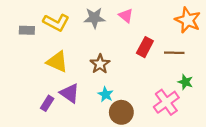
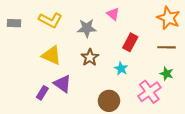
gray star: (94, 18) -> (87, 28), moved
gray rectangle: (27, 30) -> (14, 23), moved
brown line: (174, 53) -> (167, 47), moved
cyan star: (106, 94) -> (121, 69), moved

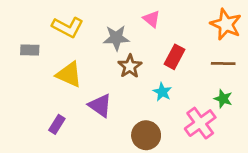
gray rectangle: (14, 23) -> (30, 50), moved
brown star: (90, 57) -> (130, 66), moved
purple triangle: (63, 84) -> (100, 105), moved

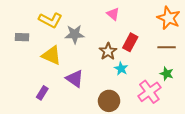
gray star: (116, 38) -> (75, 34), moved
brown star: (130, 66) -> (108, 51), moved

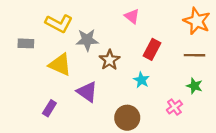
brown star: (108, 51) -> (110, 60), moved
pink cross: (149, 92) -> (174, 107), size x0.6

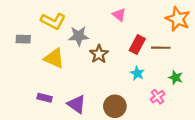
brown line: (194, 55) -> (161, 48), moved
cyan star: (141, 80) -> (137, 73), moved
purple triangle: (87, 92) -> (77, 104), moved
purple rectangle: (49, 108) -> (45, 98), turned 72

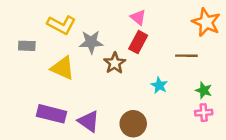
red rectangle: (137, 44) -> (138, 42), moved
pink cross: (158, 97) -> (204, 113), moved, turned 32
purple rectangle: (45, 98) -> (52, 114), size x1.6

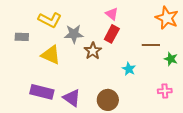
green star: (204, 90) -> (171, 59), moved

